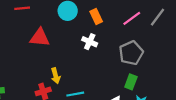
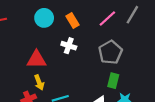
red triangle: (40, 38) -> (36, 60), moved

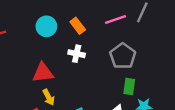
pink line: (107, 19) -> (115, 20), turned 30

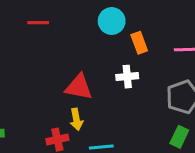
cyan circle: (46, 26) -> (112, 21), moved
white cross: (77, 54) -> (127, 77), turned -35

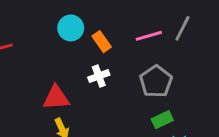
green rectangle: (179, 137) -> (162, 120), turned 54

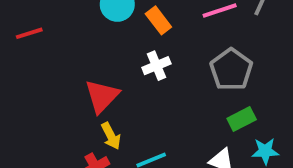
red triangle: (56, 98) -> (102, 96), turned -40

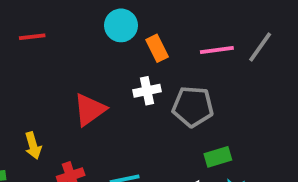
gray pentagon: (231, 70) -> (193, 107), moved, turned 30
yellow arrow: (111, 136) -> (33, 146), moved

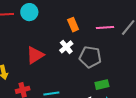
cyan circle: (121, 25) -> (29, 12), moved
white cross: (147, 91) -> (66, 47), turned -32

